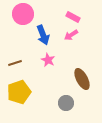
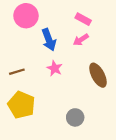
brown ellipse: (82, 79) -> (98, 75), moved
yellow pentagon: (19, 92) -> (21, 105), turned -30

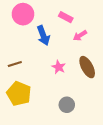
pink rectangle: (83, 19) -> (66, 17), moved
pink arrow: (81, 40) -> (80, 36), moved
pink star: (55, 68) -> (59, 67), moved

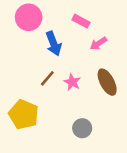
brown line: (15, 64) -> (47, 78), moved, turned -32

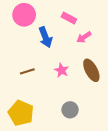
brown line: (47, 78) -> (27, 71), moved, turned 32
yellow pentagon: (24, 115) -> (21, 113), moved

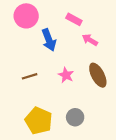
pink arrow: (84, 37) -> (90, 40), turned 64
yellow pentagon: (21, 113) -> (39, 121), moved

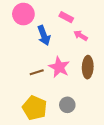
pink star: (66, 75) -> (59, 67), size x1.5
brown ellipse: (98, 75) -> (88, 67), turned 30
brown line: (30, 76) -> (37, 72), moved

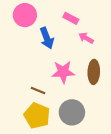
pink star: (59, 67) -> (63, 72), turned -30
brown line: (37, 72) -> (38, 90), moved, turned 40
gray circle: (67, 105) -> (72, 112), size x1.5

